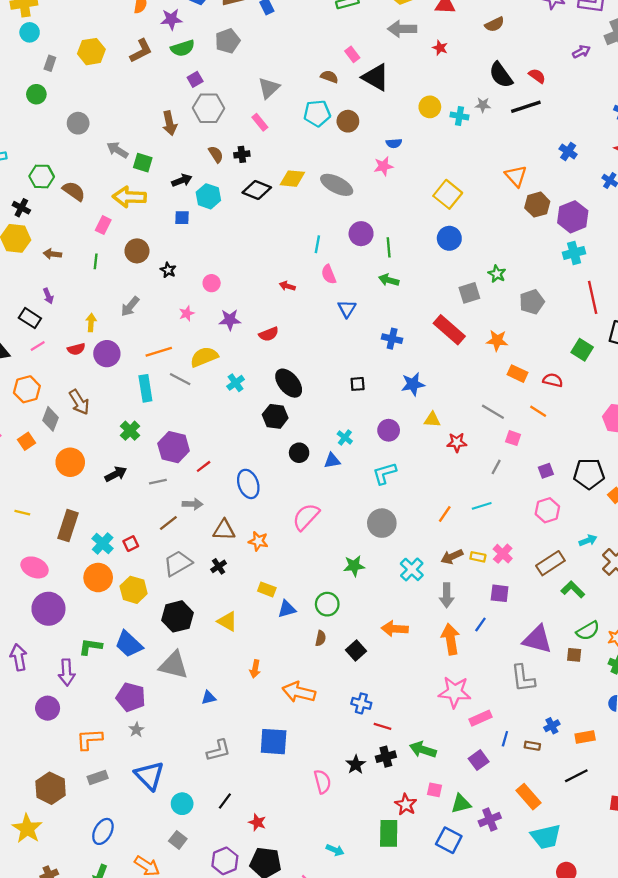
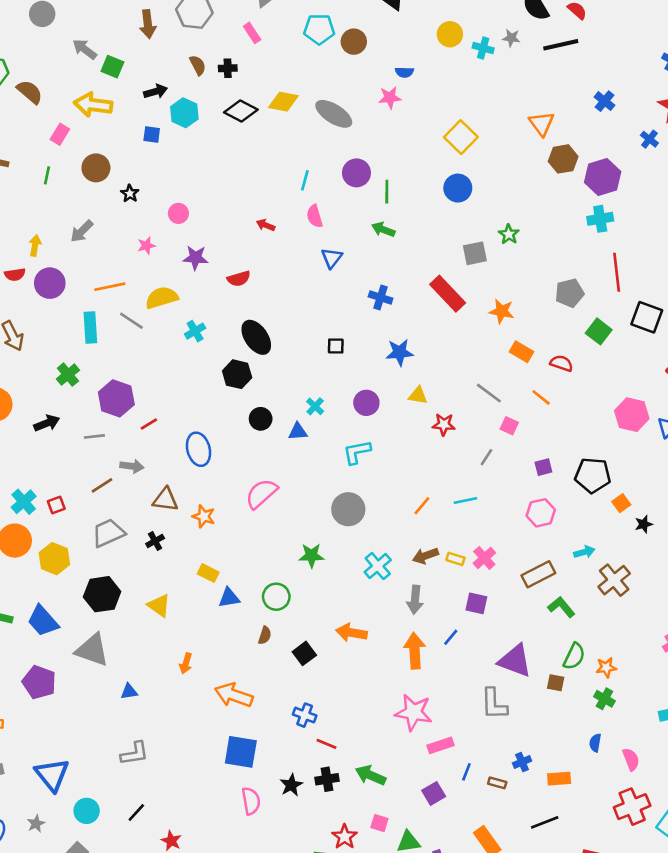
gray pentagon: (532, 302) -> (570, 293), moved
green semicircle: (588, 631) -> (574, 656), turned -40
gray star: (136, 730) -> (36, 824), moved
blue square: (274, 742) -> (241, 752), moved

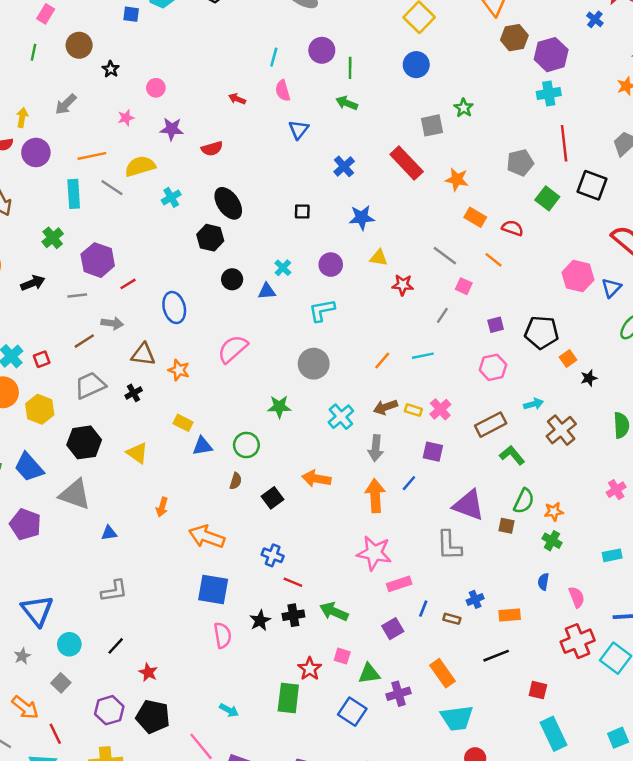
blue cross: (381, 297) -> (344, 166), turned 30

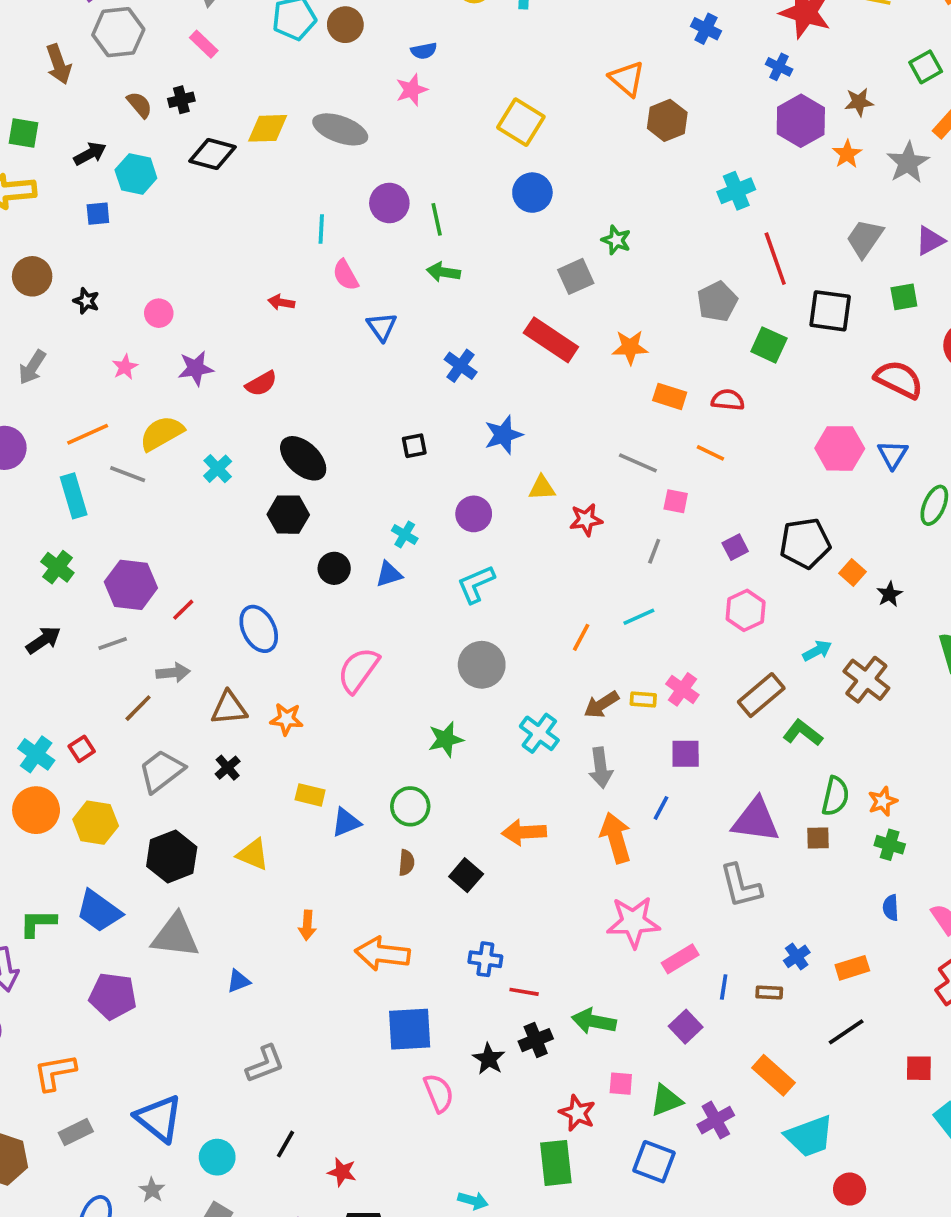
purple hexagon: (551, 55) -> (801, 121), moved

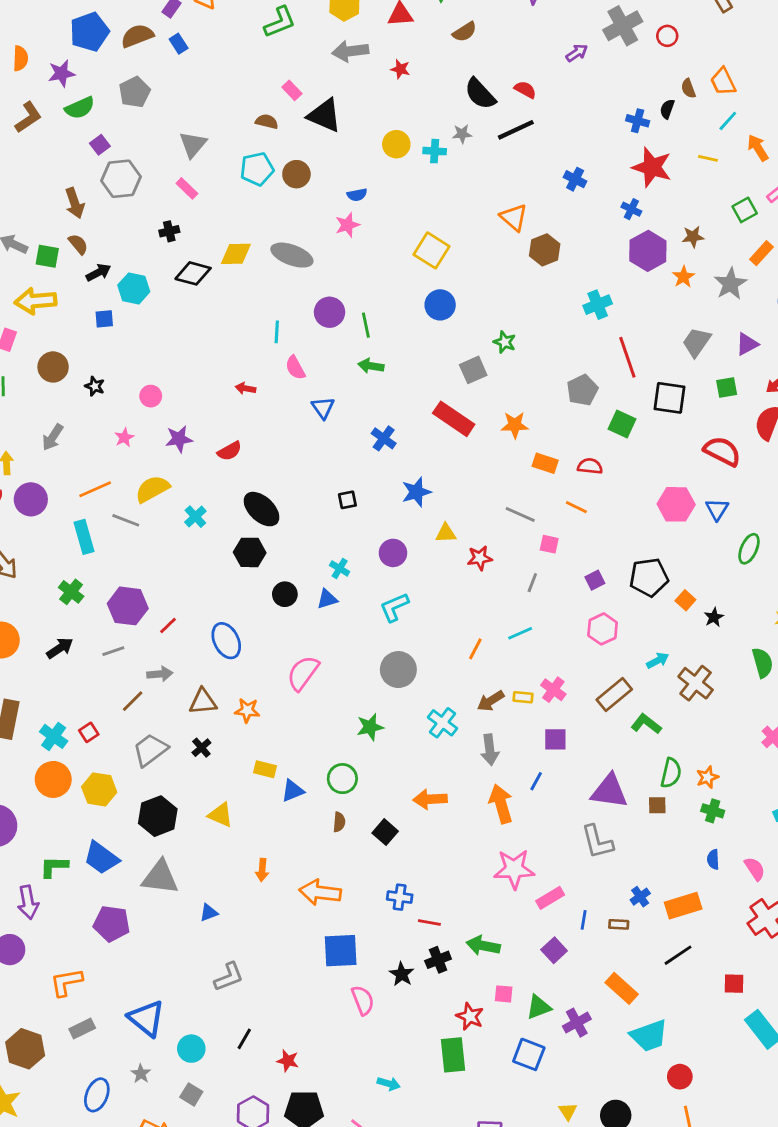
brown semicircle: (139, 105) -> (78, 244), moved
orange rectangle: (852, 968) -> (683, 906), size x1.4

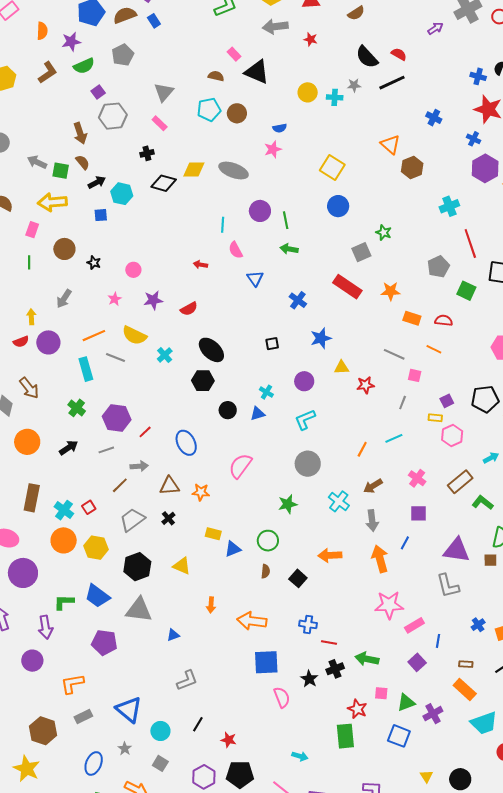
yellow semicircle: (152, 489) -> (134, 335), turned -125
yellow rectangle: (523, 697) -> (435, 418), moved
brown rectangle: (619, 924) -> (466, 664), moved

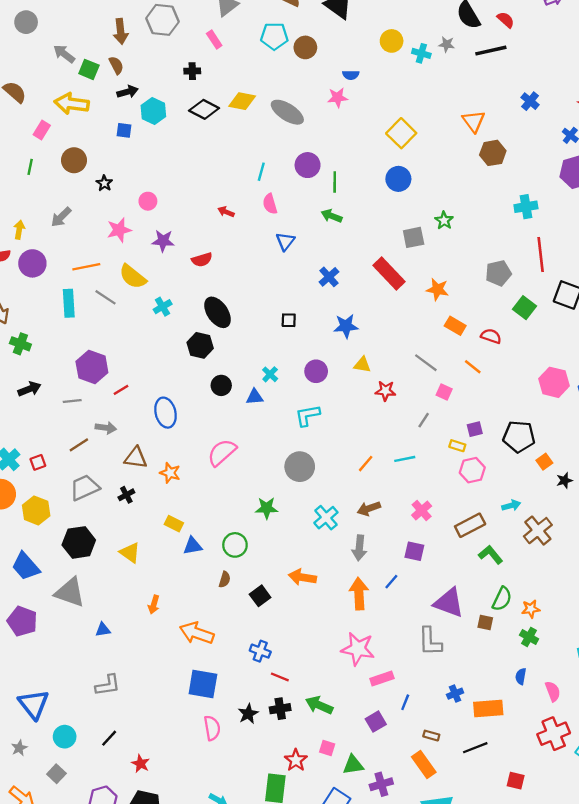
pink star: (115, 299) -> (119, 230), size x1.5
green cross: (77, 408) -> (20, 344), moved, turned -30

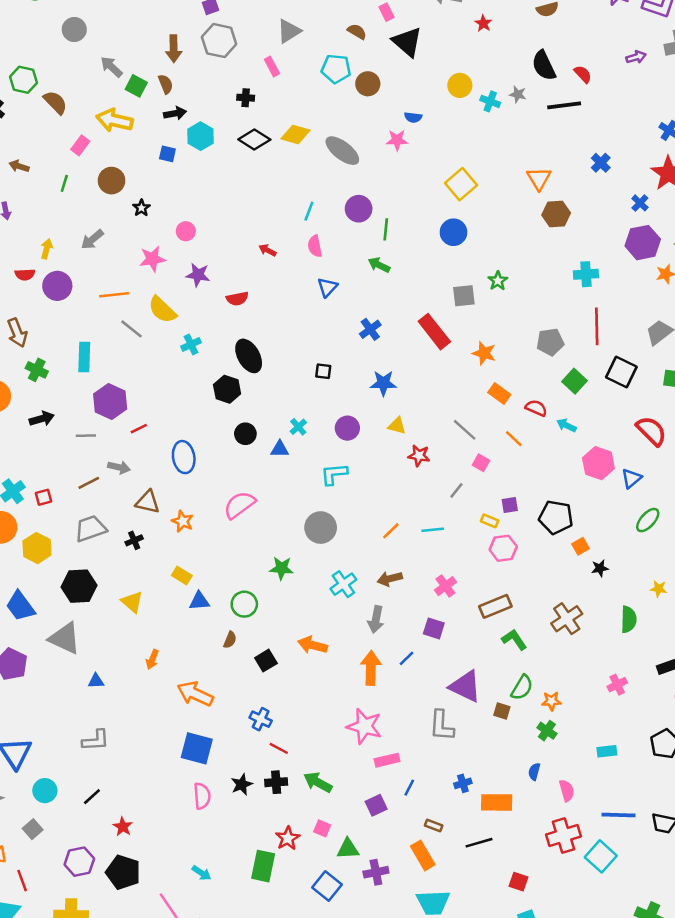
cyan rectangle: (69, 303) -> (84, 357), moved
cyan arrow: (511, 505) -> (566, 425), moved, turned -144

